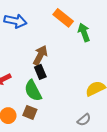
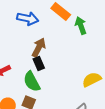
blue arrow: (15, 21) -> (28, 19), moved

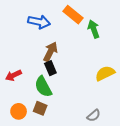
yellow semicircle: (92, 80) -> (105, 73), moved

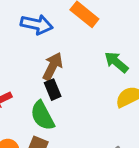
green arrow: (94, 29) -> (116, 62), moved, turned -30

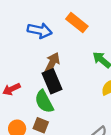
black rectangle: (53, 90) -> (52, 81), size x1.5

